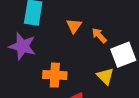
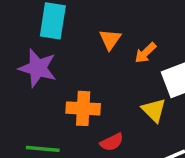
orange arrow: (99, 35) -> (145, 53), turned -91

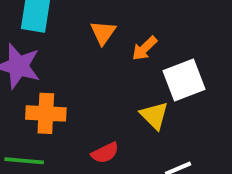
orange cross: (83, 108) -> (46, 113), moved

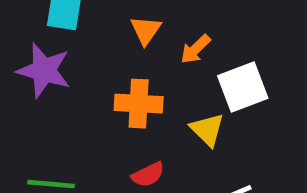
orange cross: (46, 113) -> (139, 104), moved

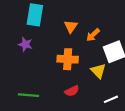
purple star: (44, 70) -> (25, 44), size x0.6

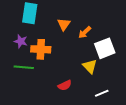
orange cross: (68, 59) -> (41, 49), moved
green line: (29, 95) -> (24, 67), moved

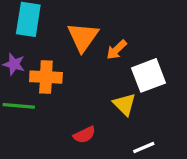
orange triangle: (64, 24) -> (83, 37), size x1.5

